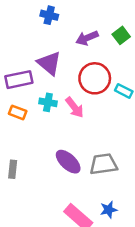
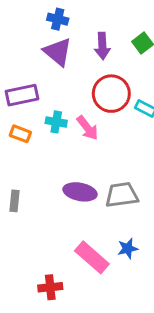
purple arrow: (87, 38) -> (102, 46), turned -70
purple triangle: (49, 63) -> (58, 52), moved
purple ellipse: (68, 162) -> (80, 192), turned -32

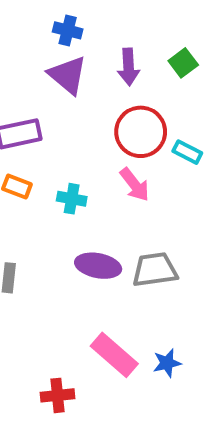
cyan cross: (56, 122) -> (72, 199), moved
pink arrow: (87, 128) -> (135, 185), moved
blue star: (128, 248) -> (167, 363), moved

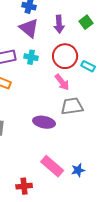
cyan cross: (72, 199) -> (31, 57), moved
gray trapezoid: (155, 270) -> (72, 106), moved

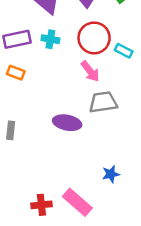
pink rectangle: (52, 166) -> (77, 202), moved
blue star: (78, 170) -> (111, 174), moved

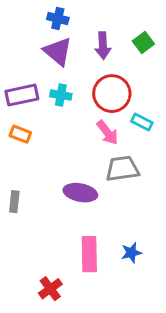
cyan rectangle: (124, 51) -> (142, 122), moved
pink rectangle: (77, 202) -> (89, 254), moved, turned 48
red cross: (41, 205) -> (50, 289), turned -30

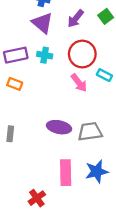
purple arrow: (103, 46) -> (76, 19), turned 42
gray trapezoid: (122, 169) -> (90, 132), moved
blue star: (131, 253) -> (97, 171), size x1.5

